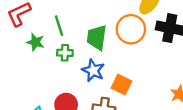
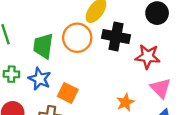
green cross: (65, 53) -> (11, 74), moved

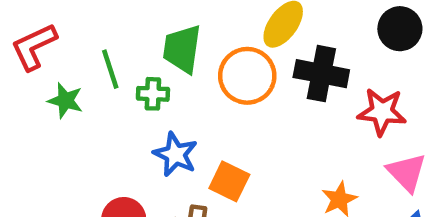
green trapezoid: (43, 46) -> (182, 49), moved
green cross: (11, 74) -> (153, 94), moved

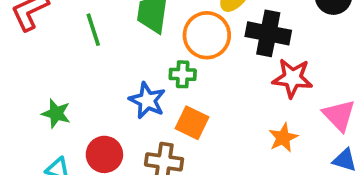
green cross: (153, 94) -> (183, 74), moved
green star: (65, 101) -> (56, 113), moved
red star: (382, 112) -> (292, 78), moved

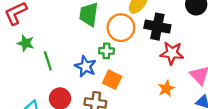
green line: (93, 30) -> (48, 61), moved
green star: (56, 113) -> (26, 43), moved

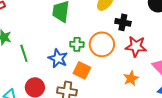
black cross: (157, 27) -> (123, 22), size x0.7
orange circle: (121, 28) -> (102, 44), moved

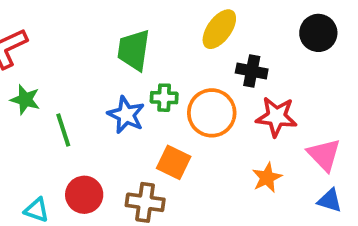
green cross: (77, 44) -> (164, 98), moved
blue star: (58, 58) -> (126, 115), moved

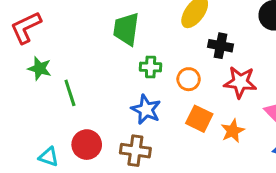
orange circle: (212, 113) -> (189, 79), size x0.6
blue star: (126, 115) -> (146, 110), moved
orange square: (174, 162) -> (199, 119), moved

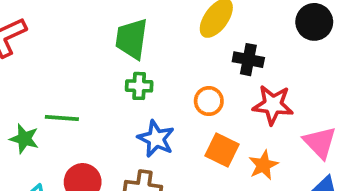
green cross: (151, 67) -> (139, 86), moved
green star: (40, 69) -> (24, 139), moved
green line: (70, 93) -> (62, 118), turned -68

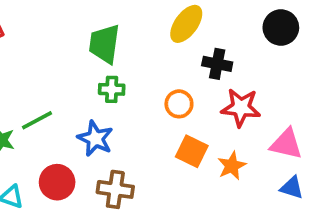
green line: (62, 118) -> (37, 120), turned -32
blue star: (156, 139) -> (95, 138), moved
pink triangle: (320, 142) -> (286, 144), turned -33

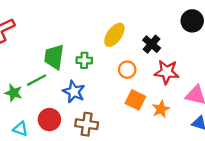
yellow ellipse: (186, 24) -> (114, 35), moved
green trapezoid: (104, 44) -> (54, 57), moved
black cross: (217, 64) -> (152, 44), turned 30

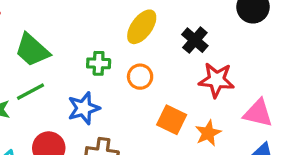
green trapezoid: (54, 57) -> (32, 50), moved, turned -56
orange circle: (127, 70) -> (140, 77), moved
blue star: (74, 92) -> (84, 108), turned 30

